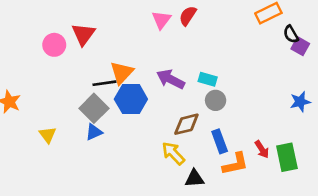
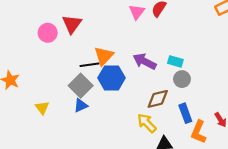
orange L-shape: (235, 164) -> (198, 132), turned 125

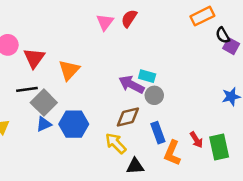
red triangle: (72, 24) -> (34, 58), moved
purple arrow: (145, 61) -> (131, 85), moved
black line: (89, 65) -> (27, 89), moved
blue hexagon: (112, 78) -> (74, 124), moved

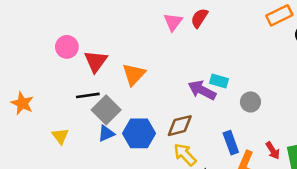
gray circle: (154, 95) -> (250, 102), moved
brown diamond: (128, 117) -> (180, 126), moved

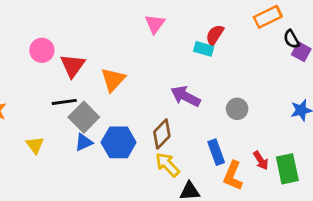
red semicircle: (199, 18) -> (215, 35), moved
cyan rectangle: (219, 81) -> (204, 49), moved
brown diamond: (180, 126) -> (162, 134), turned -32

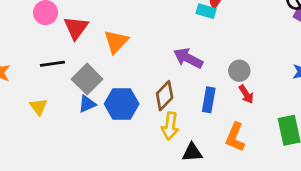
black line: (64, 102) -> (52, 64), moved
blue rectangle: (216, 152) -> (209, 100), moved, turned 30
red arrow: (261, 160) -> (246, 94), moved
yellow arrow: (167, 165) -> (170, 126), turned -128

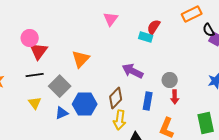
red triangle: (76, 28) -> (39, 51), moved
red arrow: (246, 94) -> (175, 97), turned 32
blue triangle: (87, 104) -> (62, 113), moved
yellow triangle: (39, 107) -> (35, 103), moved

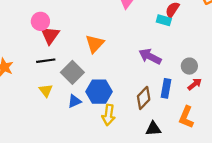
red arrow: (175, 97) -> (195, 84), turned -128
brown diamond: (116, 98) -> (144, 98), moved
yellow arrow: (120, 120) -> (109, 115), moved

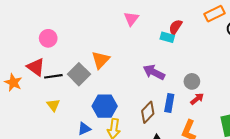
red triangle: (50, 35) -> (36, 67), moved, turned -30
gray square: (72, 72) -> (79, 74), moved
blue triangle: (74, 101) -> (84, 129), moved

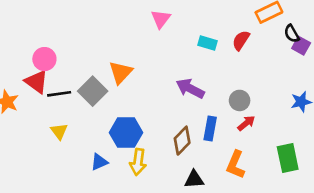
red semicircle: (175, 27) -> (241, 40), moved
pink circle: (48, 38) -> (44, 59), moved

